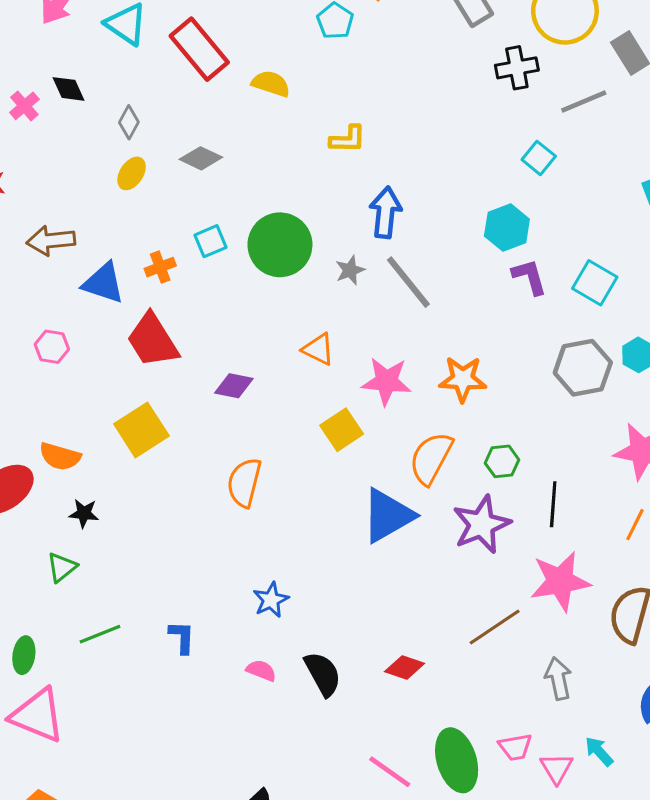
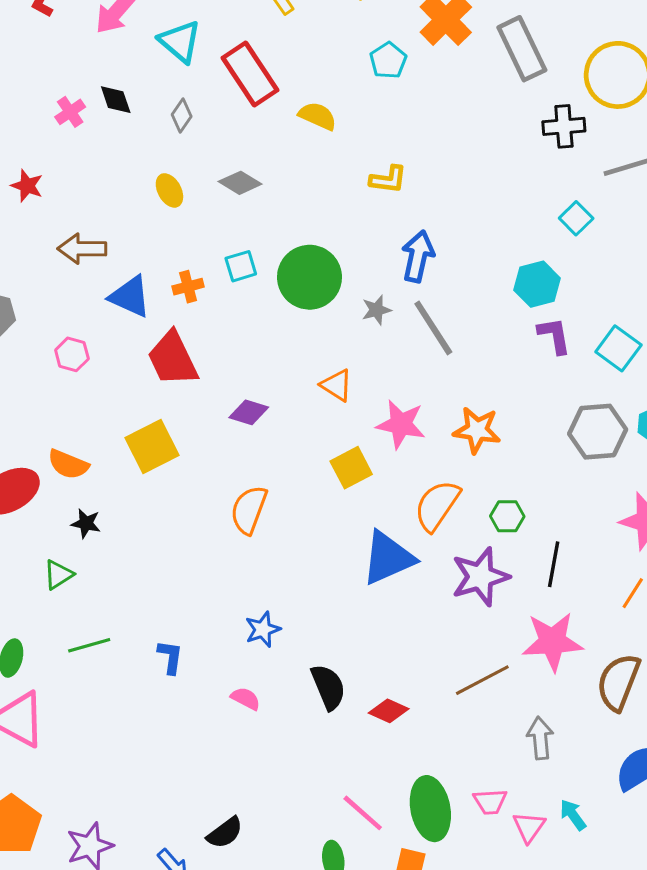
gray diamond: (129, 122) -> (182, 116), moved
yellow ellipse: (132, 173) -> (169, 190), turned -68
black semicircle: (323, 674) -> (328, 687), moved

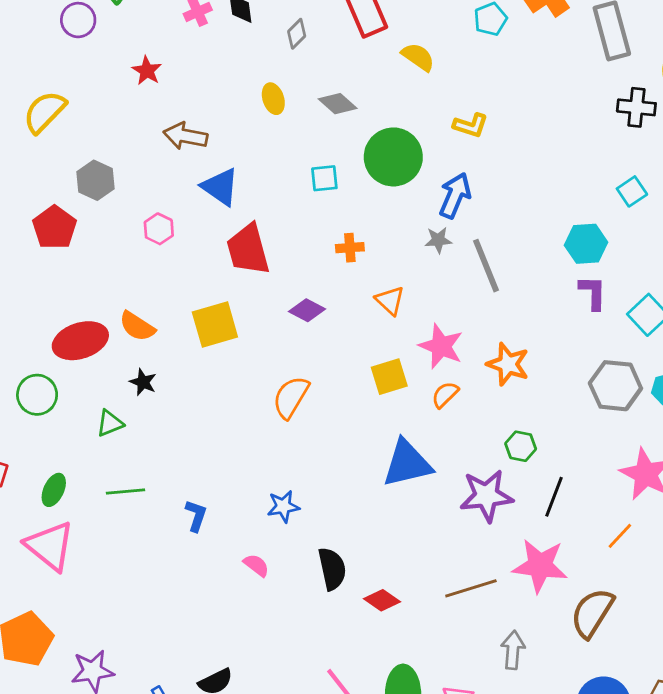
blue arrow: (418, 256) -> (455, 195), moved
green circle: (309, 277) -> (393, 157), moved
orange cross: (188, 287) -> (350, 248), moved
orange semicircle: (437, 505) -> (445, 395), moved, size x0.6

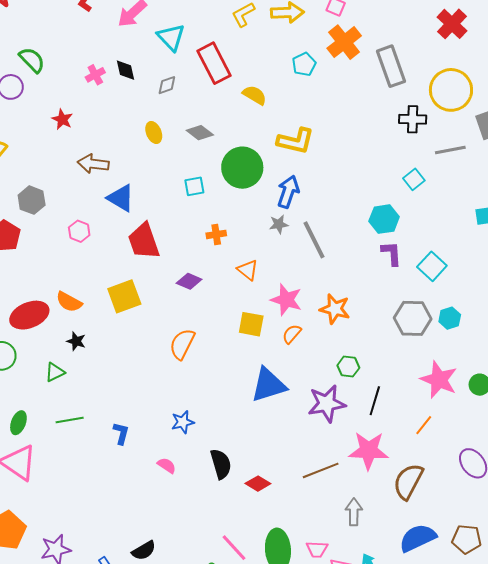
gray diamond: (297, 34) -> (167, 85), turned 30
yellow L-shape: (471, 125) -> (296, 141), size x1.5
yellow square: (389, 377) -> (251, 324), turned 32

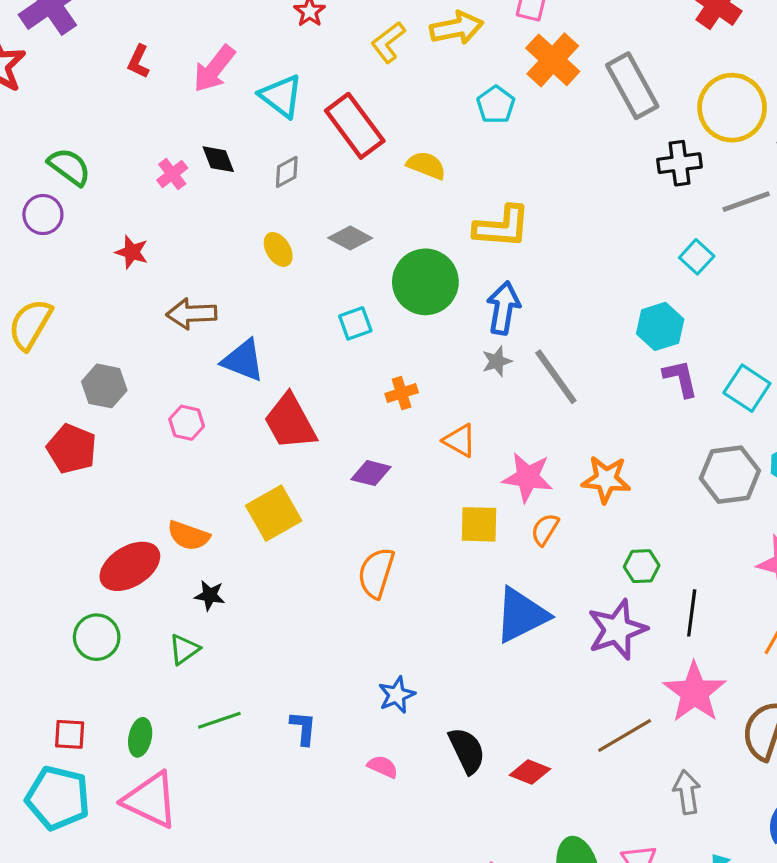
pink star: (369, 451) -> (694, 692), turned -30

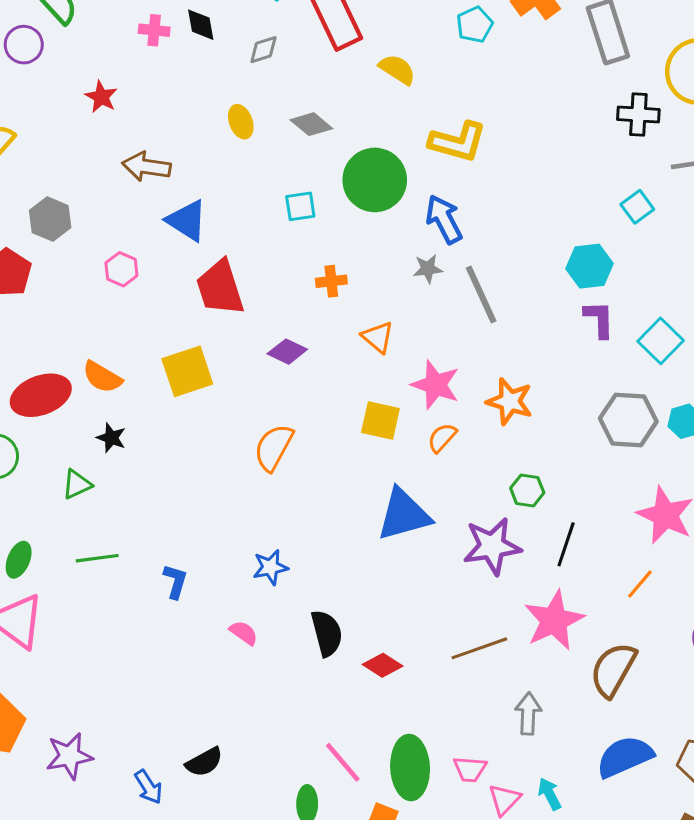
pink cross: (172, 174) -> (154, 30), turned 32
blue arrow: (503, 308) -> (444, 219), turned -48

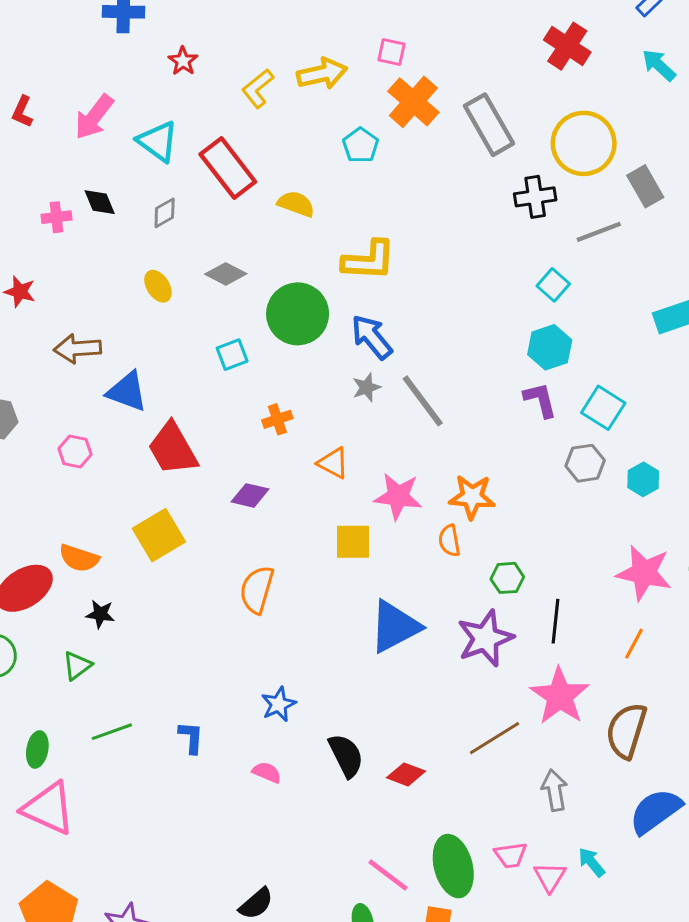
cyan hexagon: (590, 266) -> (550, 347), moved
gray hexagon: (628, 420) -> (585, 463), moved, size x0.7
orange semicircle: (442, 438) -> (449, 541), moved, turned -40

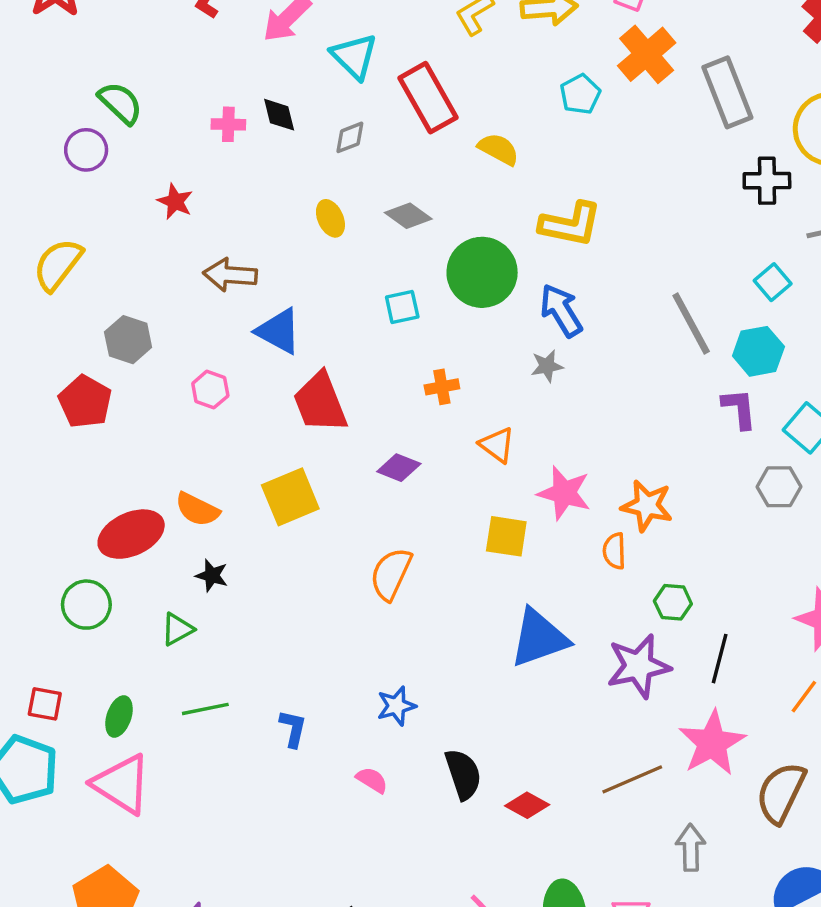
gray line: (423, 401) -> (691, 324), moved

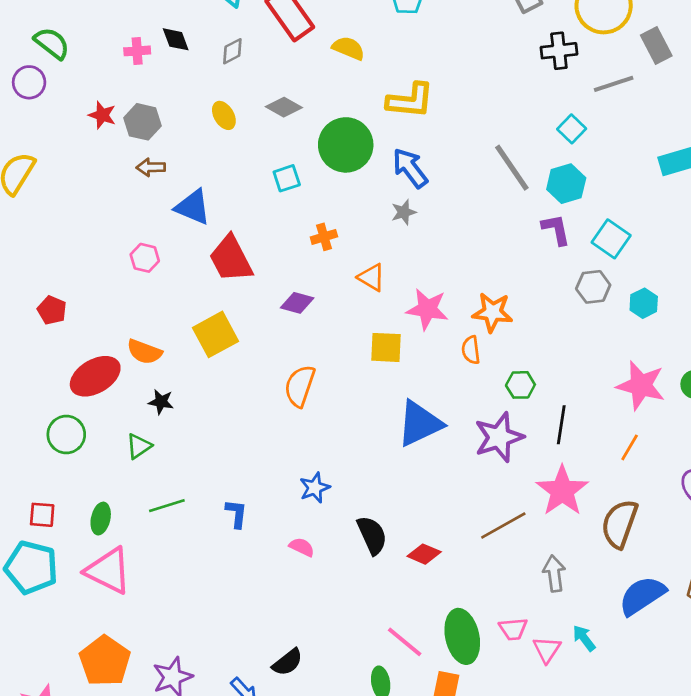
brown arrow: (230, 275) -> (151, 167), size x0.7
gray hexagon: (128, 340) -> (143, 122), moved
red pentagon: (85, 402) -> (52, 310), moved, size x0.7

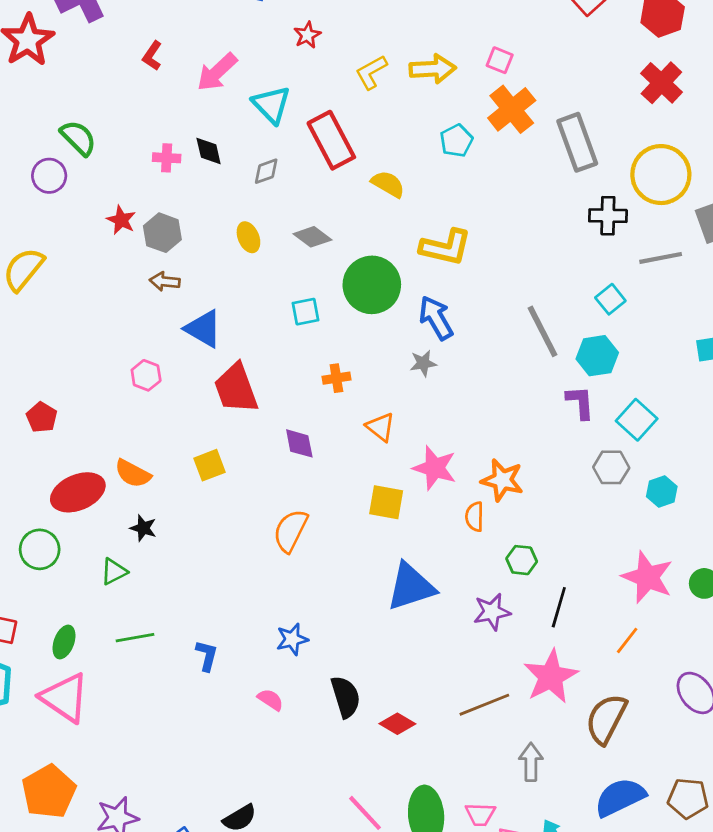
purple diamond: (297, 303) -> (299, 443), turned 56
yellow square: (216, 334) -> (210, 465), size x0.7
purple star: (499, 437) -> (492, 612), size x0.7

